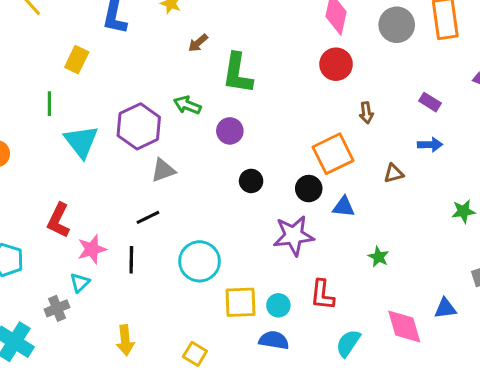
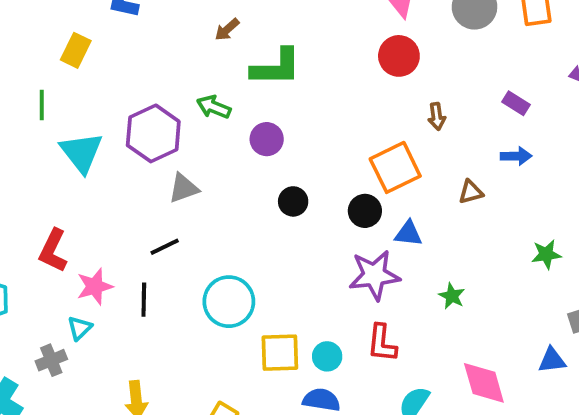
green L-shape: (237, 73) -> (276, 67), turned -99
green star: (463, 211) -> (546, 254), moved
purple star: (294, 236) -> (374, 275), moved
blue triangle: (445, 308) -> (552, 360), moved

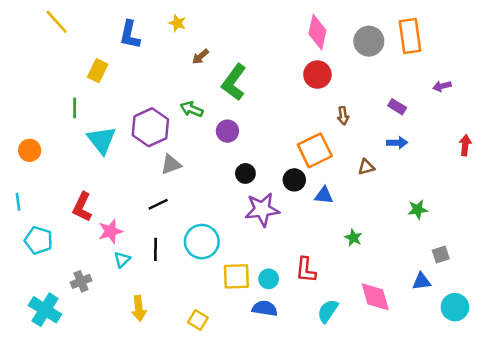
green L-shape: (276, 67) -> (234, 82), turned 126
purple star: (374, 275) -> (262, 209), moved
black line: (144, 300) -> (156, 249), moved
cyan triangle: (80, 328) -> (122, 260), moved

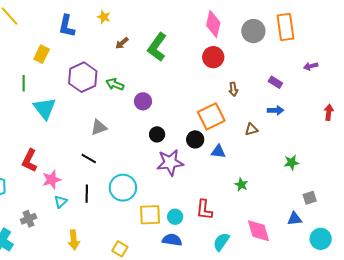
green L-shape: (234, 82) -> (157, 47), moved
purple hexagon: (150, 127) -> (83, 77), moved
black line: (158, 204) -> (89, 159), turned 56

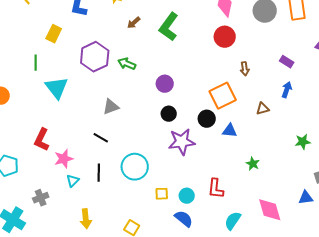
purple circle: (143, 101) -> (165, 84), moved
blue arrow: (275, 110) -> (287, 90), turned -70
yellow square: (150, 215) -> (162, 194), size x0.6
blue semicircle: (172, 240) -> (184, 219), turned 30

